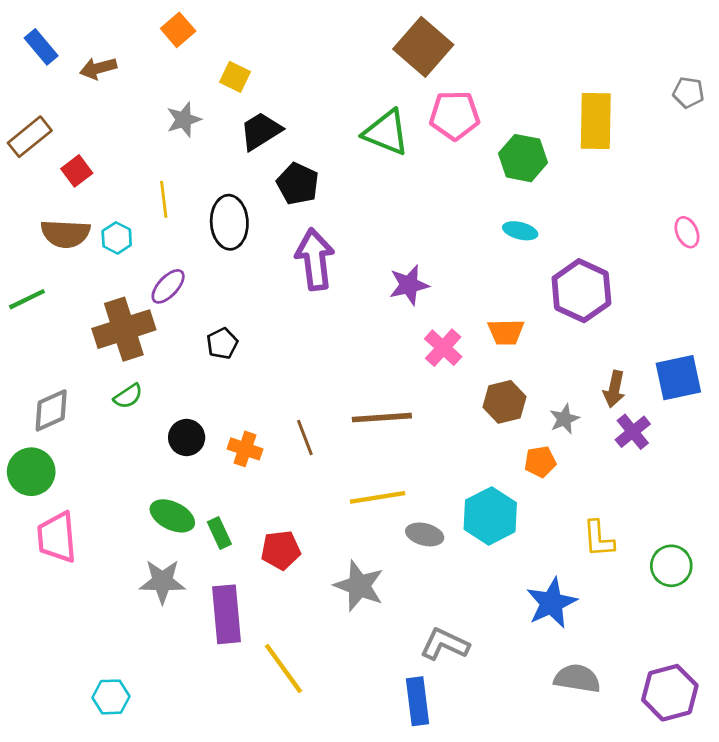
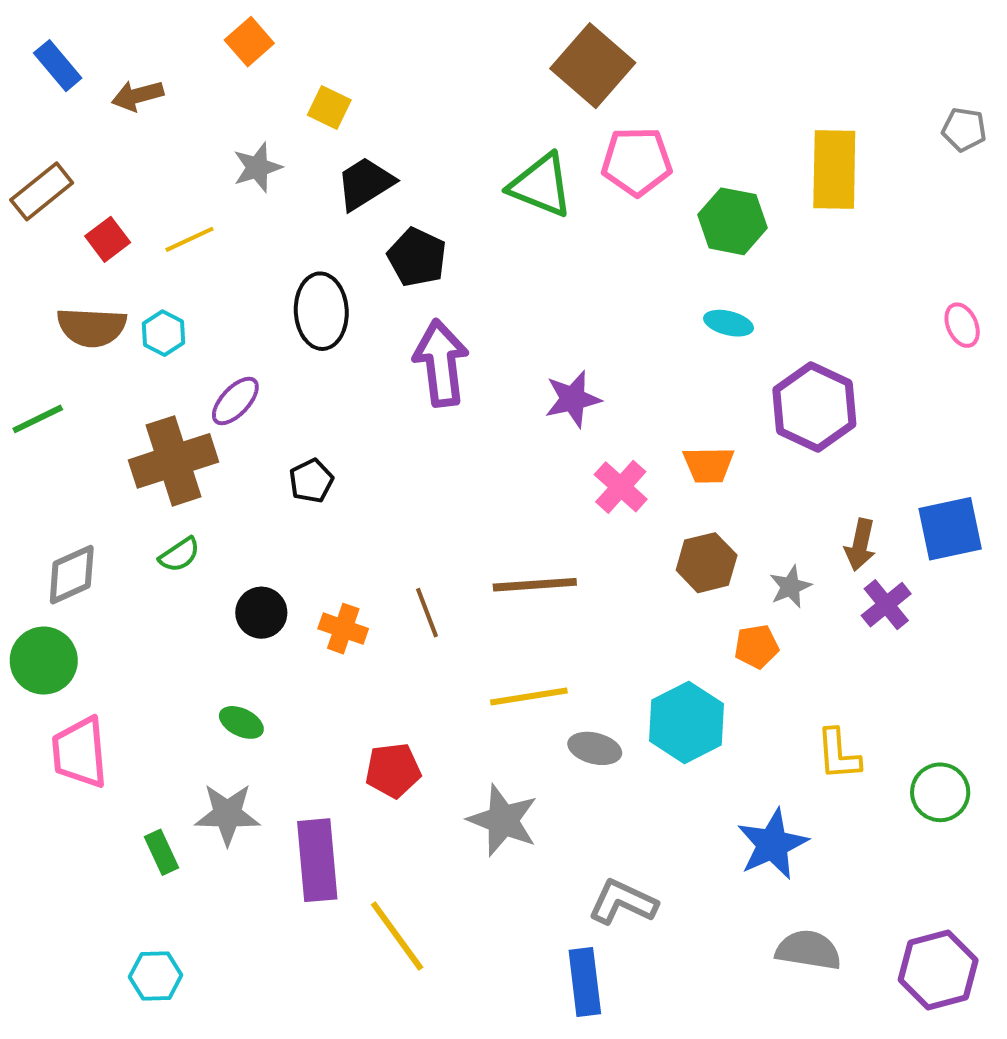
yellow line: (164, 199) -> (189, 239), moved, turned 72
green ellipse: (172, 516) -> (241, 722), size x0.7
green rectangle: (219, 533) -> (161, 852), moved

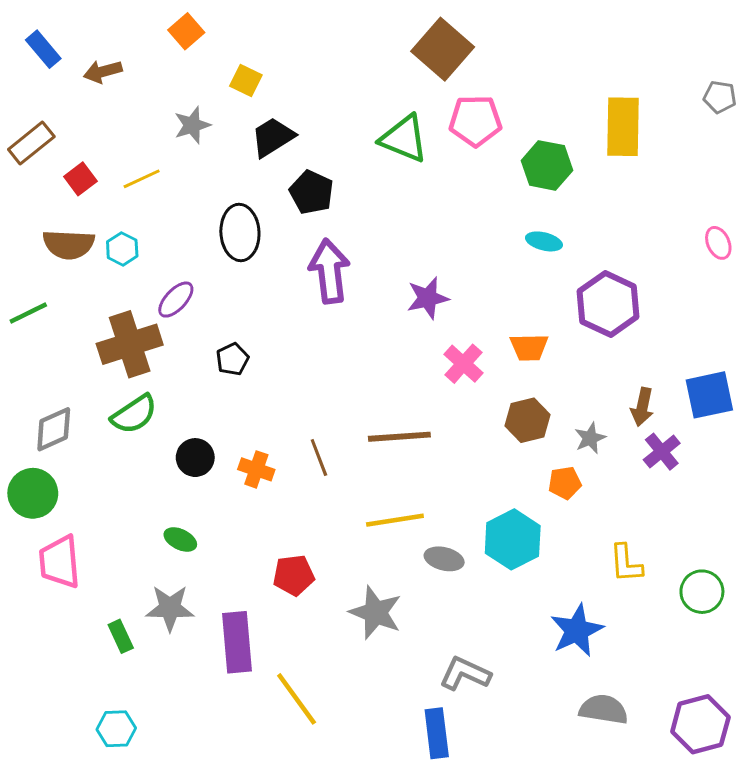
green semicircle: (179, 555) -> (134, 414), size x1.5

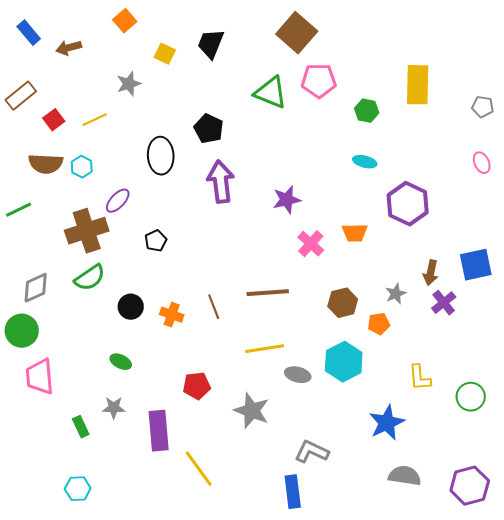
gray pentagon: (720, 97) -> (483, 107), moved
black trapezoid: (273, 137) -> (211, 44), moved, turned -36
green hexagon: (547, 165) -> (367, 111), size x0.7
brown hexagon: (528, 420) -> (343, 303), moved
gray star: (170, 608) -> (114, 408), size x0.7

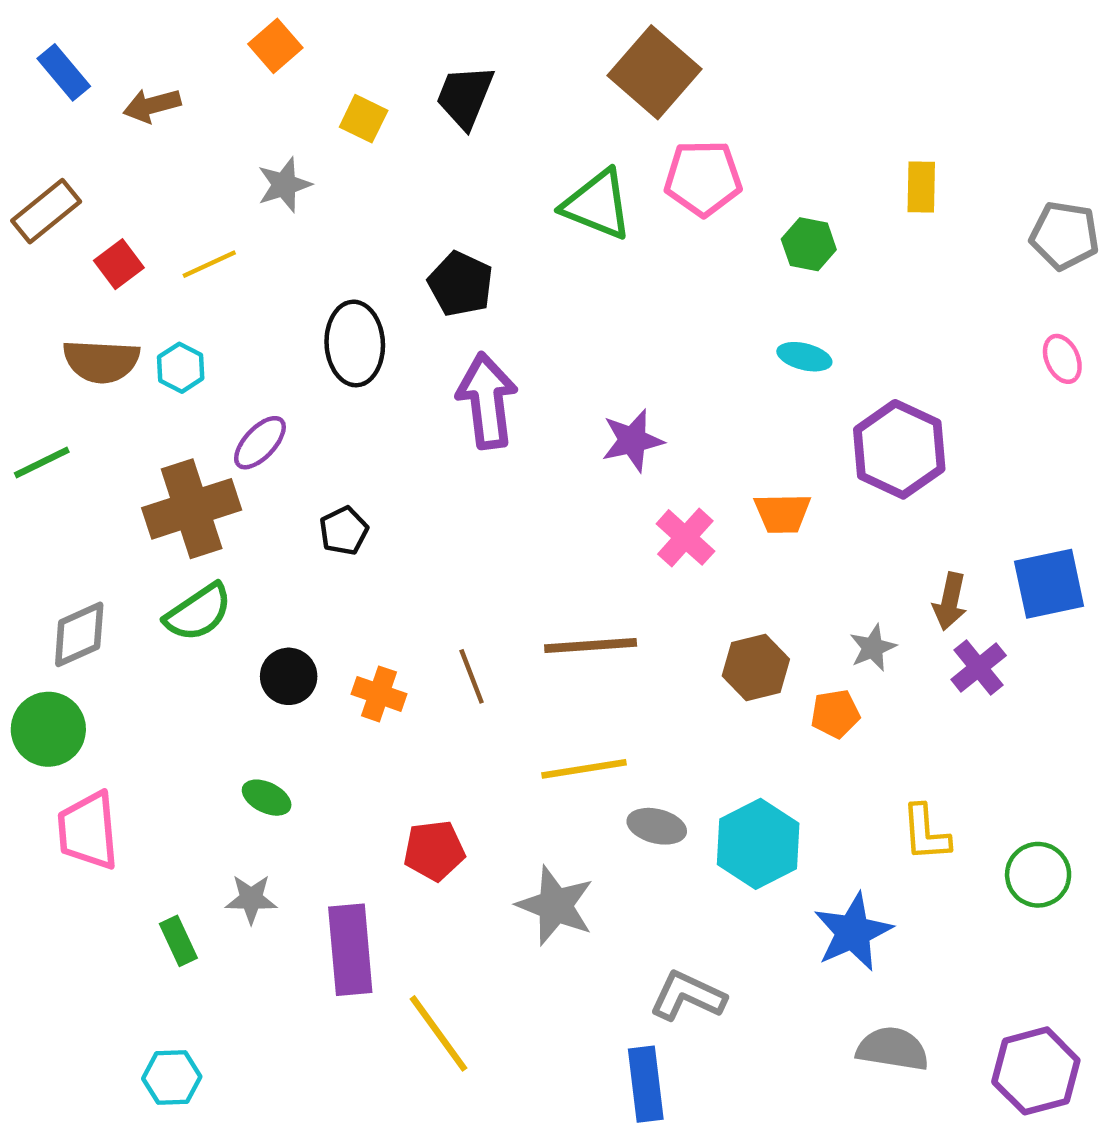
yellow rectangle: (418, 85) -> (921, 187), size x0.6
gray pentagon: (483, 107) -> (1065, 235), size x1.4
cyan hexagon: (344, 362) -> (758, 844), moved

